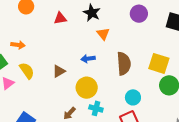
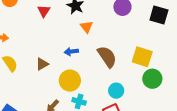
red triangle: (60, 18) -> (44, 11), turned -48
brown semicircle: (124, 64) -> (107, 57), turned -30

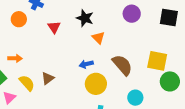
brown triangle: (42, 64) -> (48, 78), moved
yellow circle: (70, 81) -> (96, 84), moved

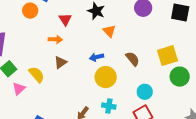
orange arrow: (15, 58) -> (55, 39), moved
yellow square: (157, 61) -> (167, 56), turned -30
brown semicircle: (122, 65) -> (132, 59), size x0.7
brown triangle: (48, 78) -> (61, 62), moved

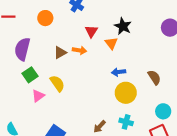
orange circle: (30, 11) -> (45, 18), moved
orange triangle: (109, 31) -> (111, 43), moved
brown triangle: (61, 62) -> (60, 53), moved

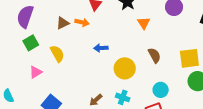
orange triangle: (111, 43) -> (144, 23), moved
blue arrow: (119, 72) -> (101, 48), moved
pink triangle: (38, 96) -> (36, 72), moved

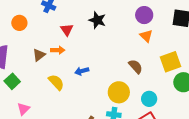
orange triangle: (144, 23) -> (146, 36), moved
yellow semicircle: (57, 54) -> (56, 82), moved
yellow circle: (125, 68) -> (119, 92), moved

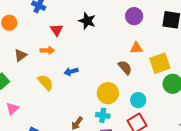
orange triangle: (146, 36) -> (136, 48), moved, turned -48
brown triangle: (39, 55) -> (20, 55), moved

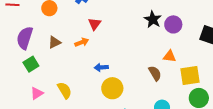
black star: (87, 21) -> (153, 19), moved
orange arrow: (47, 50) -> (82, 42), turned -32
yellow semicircle: (45, 82) -> (65, 90), moved
yellow circle: (108, 93) -> (112, 88), moved

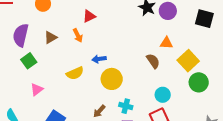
red triangle: (95, 24) -> (89, 16), turned 32
orange arrow: (82, 42) -> (78, 35), turned 88
yellow square: (190, 75) -> (188, 61), turned -30
yellow semicircle: (65, 90) -> (75, 73), moved, turned 102

